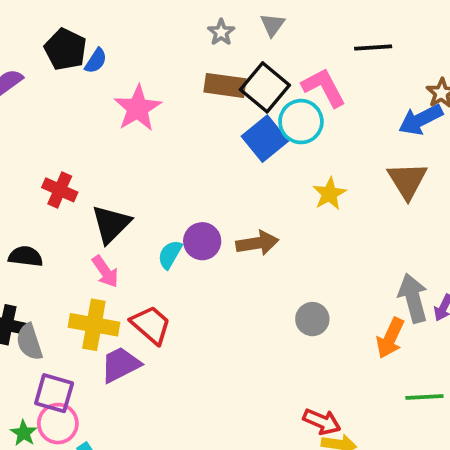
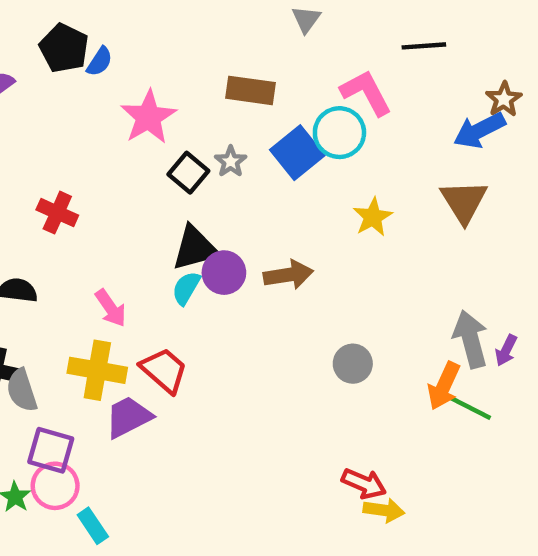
gray star: (221, 32) -> (231, 161), moved
black square: (265, 87) -> (188, 173), moved, size x0.7
black triangle: (111, 224) -> (195, 248), moved, turned 30
green line: (424, 397) -> (471, 408), moved, turned 30

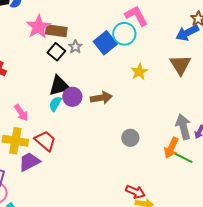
brown rectangle: (251, 90) -> (56, 31), moved

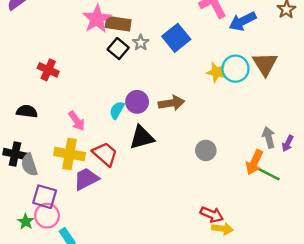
blue arrow: (187, 33) -> (243, 21), moved
cyan circle: (124, 34) -> (235, 69), moved
yellow star: (139, 72) -> (217, 72), turned -30
black triangle: (59, 86) -> (142, 137), moved
gray arrow: (183, 127) -> (269, 137), size x0.7

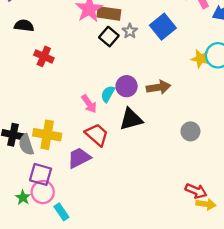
black semicircle: (27, 111) -> (24, 26), moved
pink arrow: (77, 121) -> (89, 104), moved
yellow cross: (70, 154) -> (47, 135), moved

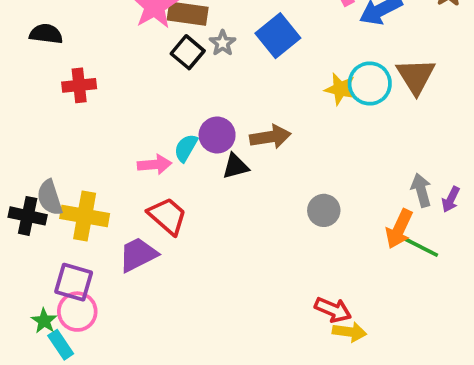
red cross: (44, 56) -> (79, 85), turned -30
pink arrow: (89, 104) -> (155, 164), turned -60
black triangle: (131, 119) -> (235, 166), moved, size x0.7
gray semicircle: (26, 145) -> (50, 198), moved
cyan rectangle: (61, 212) -> (61, 345), moved

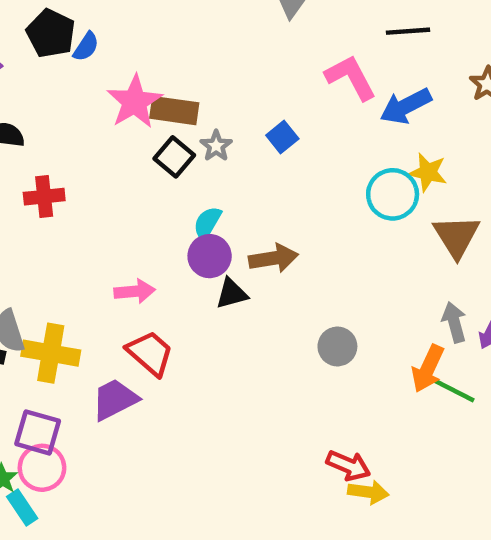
blue square: (278, 36) -> (282, 137), size x0.6
brown triangle: (416, 76) -> (456, 236), moved
yellow star: (340, 89) -> (428, 172), moved
cyan semicircle: (186, 148) -> (207, 223), moved

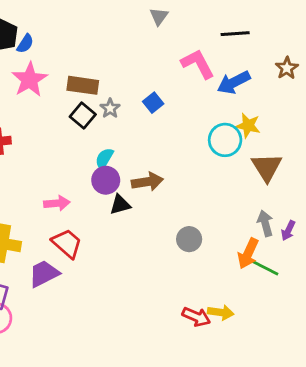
pink star: (135, 102) -> (30, 80), moved
yellow arrow: (368, 492) -> (221, 312), moved

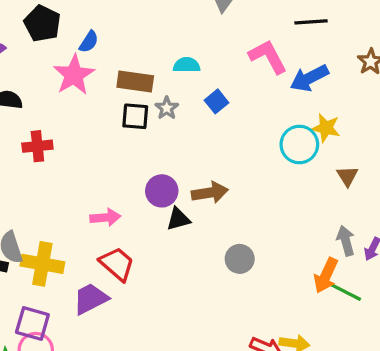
blue semicircle: (25, 44) -> (89, 42), moved
black square: (83, 116) -> (135, 116), turned -35
cyan semicircle: (104, 159) -> (187, 65), moved, turned 60
brown triangle: (267, 167) -> (347, 176), size x0.6
gray circle: (189, 239) -> (240, 259), moved

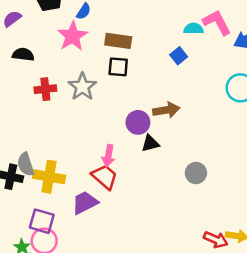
cyan semicircle: (187, 65) -> (193, 29), moved
gray star: (167, 108) -> (82, 87), moved, size x1.6
brown arrow: (210, 193) -> (166, 110), moved
pink arrow: (105, 217) -> (108, 156), moved, turned 105

